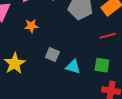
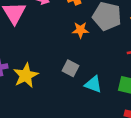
orange star: (31, 26) -> (80, 30), moved

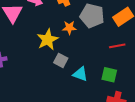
yellow star: (26, 75) -> (48, 40), moved

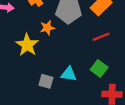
gray square: (61, 60) -> (46, 81), moved
green square: (109, 75) -> (99, 68), turned 35

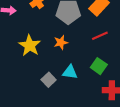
orange star: (47, 28) -> (61, 42), moved
gray square: (46, 81) -> (49, 80), turned 32

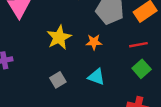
green square: (99, 66) -> (142, 69), moved
gray square: (49, 80) -> (58, 80), moved

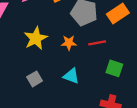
red line: (138, 45) -> (97, 43), moved
green square: (142, 69) -> (114, 68), turned -30

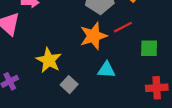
yellow star: (36, 38) -> (49, 60), moved
orange star: (69, 43) -> (93, 36), size x1.6

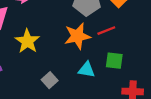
green square: (149, 48) -> (114, 61), moved
yellow star: (49, 60) -> (27, 41), moved

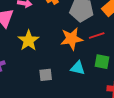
gray square: (50, 80) -> (46, 75), turned 32

